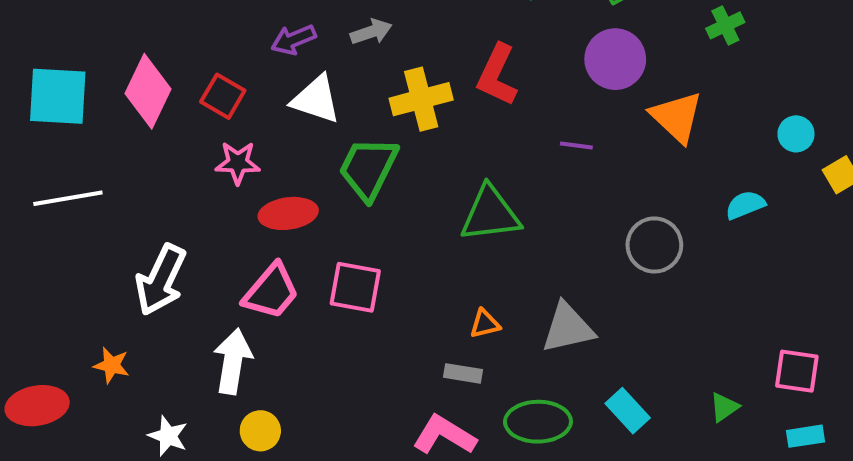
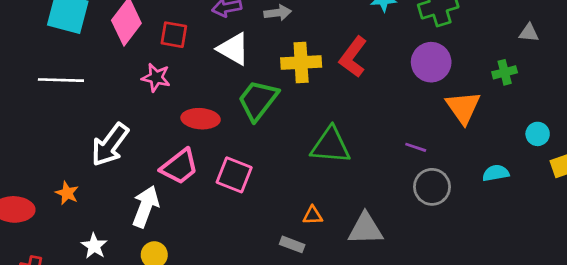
green cross: (725, 25) -> (505, 72), moved
red square: (223, 96) -> (174, 35), turned -32
purple line: (576, 145) -> (416, 147), moved
pink star: (238, 163) -> (156, 78), moved

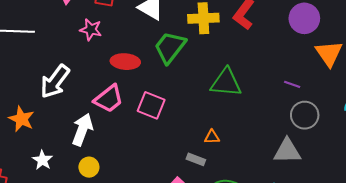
orange star: (67, 193) -> (21, 119), size x1.4
gray triangle: (365, 229) -> (287, 151), moved

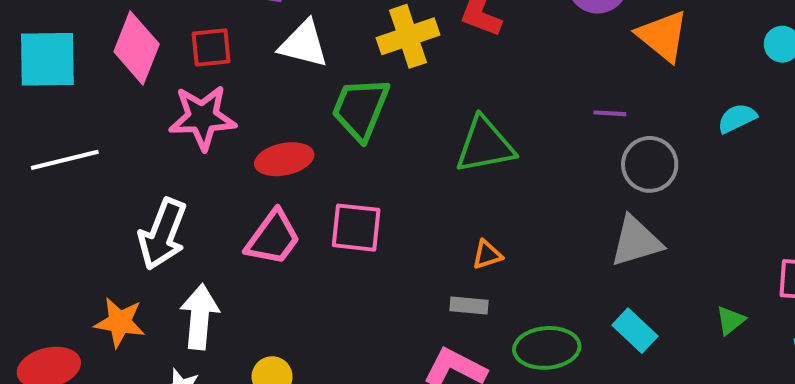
pink star: (91, 30) -> (202, 117), size x1.5
white arrow: (82, 130) -> (200, 317), moved

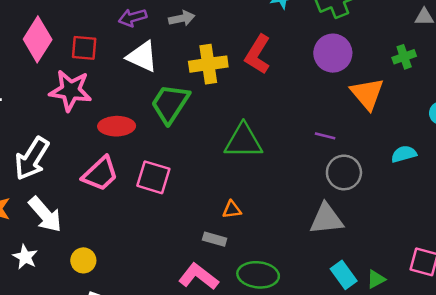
white arrow: (200, 317) -> (45, 214), turned 123
cyan rectangle: (635, 331) -> (344, 275), moved

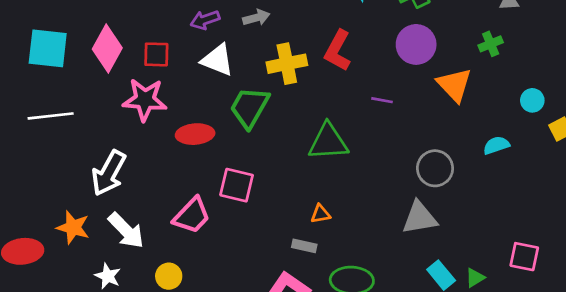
purple line: (325, 136) -> (382, 100), moved
pink trapezoid: (100, 174) -> (192, 216), moved

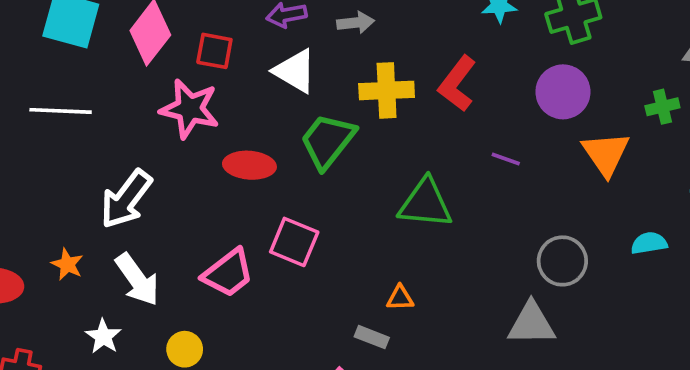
orange star: (73, 227) -> (67, 264), size x0.7

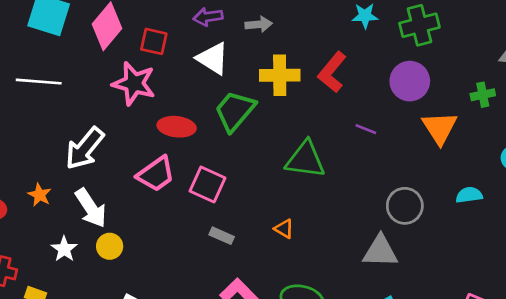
pink trapezoid: (228, 273) -> (156, 174), moved
orange triangle: (400, 298) -> (284, 229), turned 30
gray rectangle: (372, 337) -> (222, 236), moved
yellow circle: (185, 349) -> (110, 246), moved

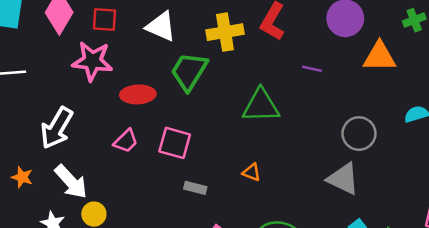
orange triangle: (440, 128) -> (380, 57), turned -48
pink trapezoid: (156, 174) -> (126, 141), size x0.7
gray triangle: (380, 251) -> (343, 179), turned 33

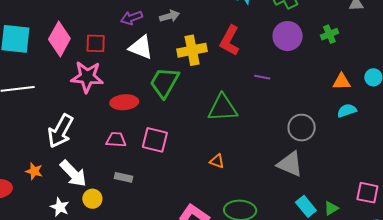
green cross: (414, 20) -> (329, 34), moved
orange triangle: (380, 57) -> (342, 82), moved, size x0.7
pink trapezoid: (126, 141) -> (116, 140), turned -130
gray rectangle: (195, 188) -> (124, 177), moved

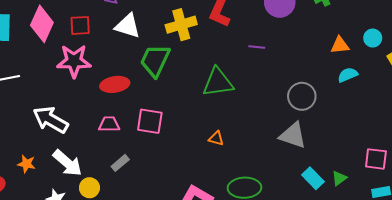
white arrow: (60, 131) -> (51, 120), turned 96
gray rectangle: (124, 177) -> (120, 163), turned -48

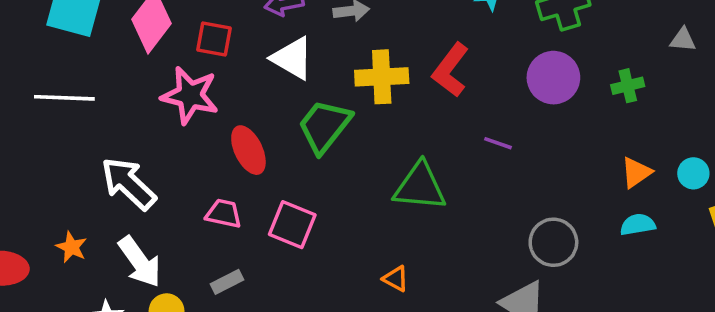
orange triangle: (340, 45) -> (636, 172), turned -42
red ellipse: (115, 84) -> (248, 150), turned 60

